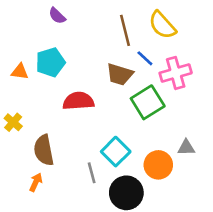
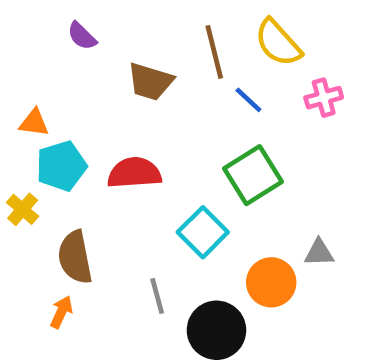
purple semicircle: (57, 16) -> (82, 36), moved
cyan pentagon: (50, 62) -> (61, 166), moved
pink cross: (176, 73) -> (324, 98), moved, size x0.7
brown trapezoid: (120, 74) -> (150, 82), moved
cyan square: (116, 152) -> (203, 232), moved

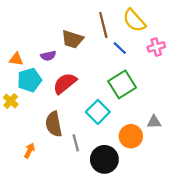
purple semicircle: (82, 36) -> (48, 56), moved, turned -56
red semicircle: (134, 173) -> (65, 83), turned -35
brown semicircle: (75, 257) -> (54, 124), moved

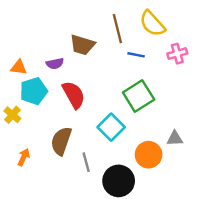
blue line: (120, 48) -> (136, 55), turned -32
red semicircle: (65, 83) -> (74, 95), turned 100
brown semicircle: (54, 124) -> (61, 141), turned 30
orange arrow: (29, 151) -> (24, 157), moved

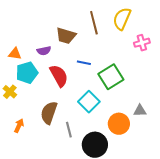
yellow semicircle: (152, 24) -> (122, 19), turned 65
blue line: (136, 55) -> (84, 63), moved

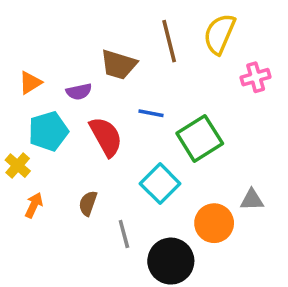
orange triangle: (15, 54) -> (30, 83), moved, turned -40
brown semicircle: (49, 113) -> (88, 203), size x0.6
orange arrow: (19, 126) -> (34, 205), moved

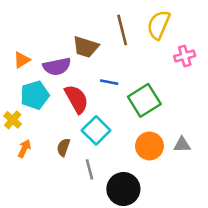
purple semicircle: (79, 92) -> (57, 66), size x1.5
cyan square: (160, 184) -> (96, 130), moved
orange circle: (214, 223) -> (149, 146), moved

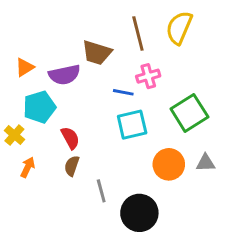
pink cross: (185, 56) -> (148, 76), moved
red semicircle: (76, 99) -> (70, 138), moved, size x0.7
green square: (144, 100) -> (189, 113), moved
cyan square: (96, 130) -> (132, 125), moved, turned 32

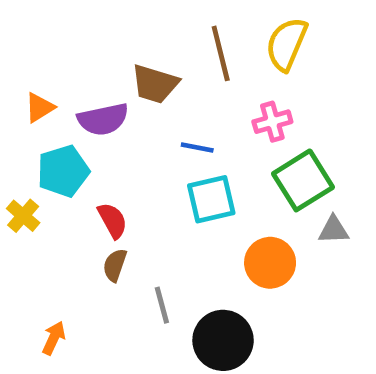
pink cross: (148, 76) -> (272, 122), moved
gray triangle: (206, 163) -> (334, 230), moved
orange arrow: (28, 167) -> (54, 338), moved

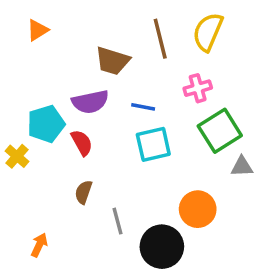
orange triangle: (40, 108) -> (37, 30), moved
purple semicircle: (103, 119) -> (90, 102), moved
red semicircle: (112, 220) -> (82, 143), moved
orange circle: (270, 263) -> (198, 209), moved

